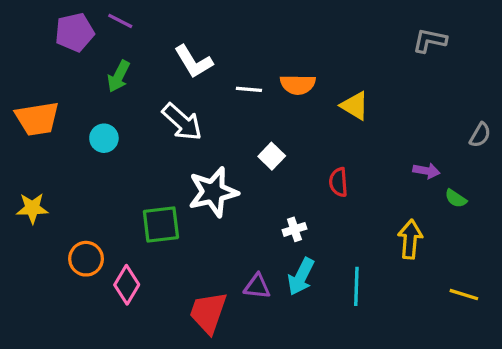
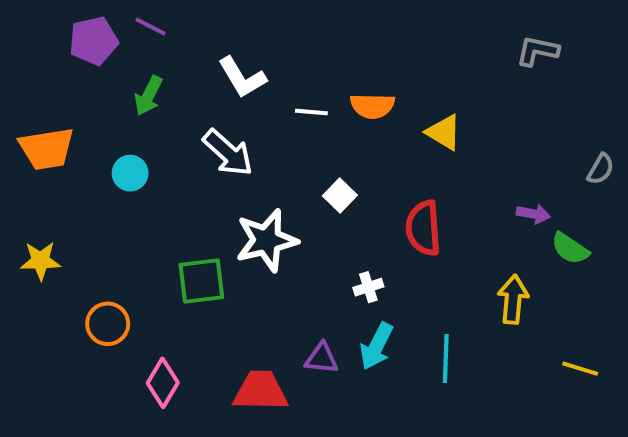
red semicircle: (338, 182) -> (423, 228), size x1.5
green semicircle: (456, 198) -> (570, 248), size x1.4
pink diamond: (127, 285) -> (163, 383), moved
red trapezoid: (208, 312) -> (260, 391), turned 72

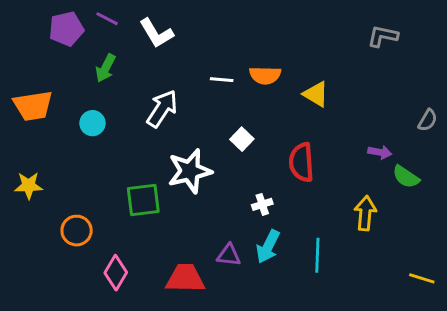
white L-shape: (242, 77) -> (156, 33), moved
white arrow: (228, 153) -> (162, 109), turned -99
yellow line: (580, 369) -> (422, 278), moved

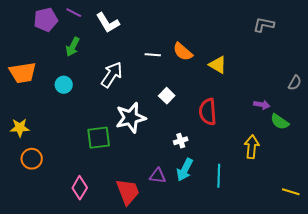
orange semicircle: (265, 75) -> (183, 52), turned 40
orange circle: (77, 231) -> (32, 159), moved
red trapezoid: (185, 278) -> (128, 192), turned 68

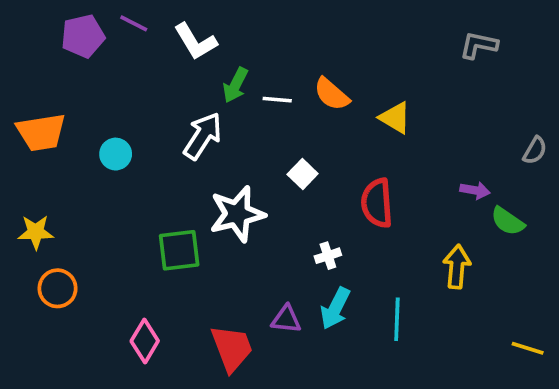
green arrow: (73, 47) -> (235, 85), moved

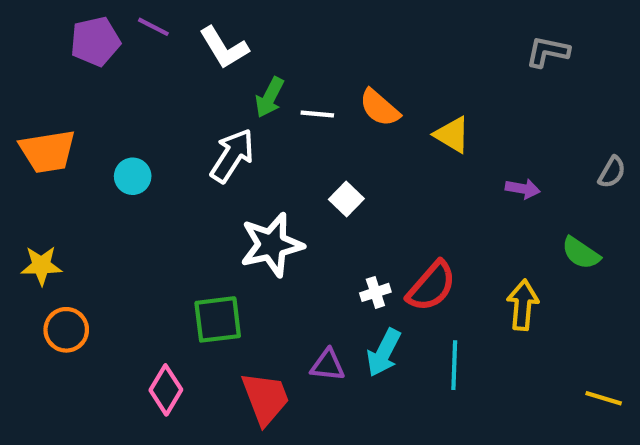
purple arrow: (475, 190) -> (523, 189), moved
red semicircle: (377, 203) -> (431, 286), moved, turned -135
green square: (179, 250) -> (218, 319), moved

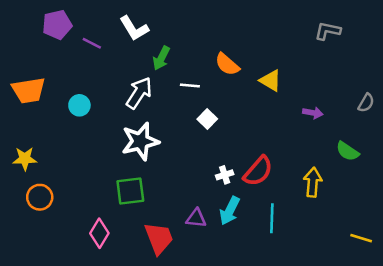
purple line: (153, 27) -> (92, 43), moved
white line: (317, 114) -> (190, 85), moved
white star: (272, 245) -> (140, 141), moved

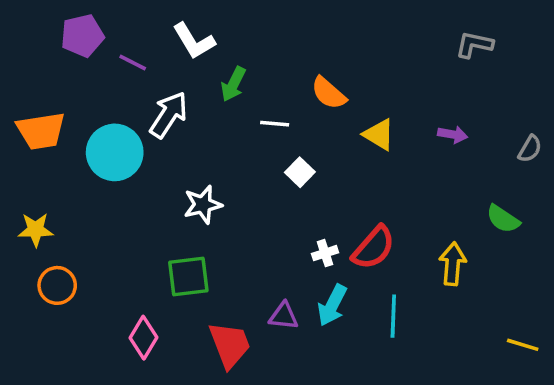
yellow triangle: (271, 81) -> (379, 134), moved
white arrow: (139, 93) -> (169, 115), moved
cyan circle: (79, 105) -> (115, 152), size x1.8
purple arrow: (313, 113) -> (453, 134), moved
white star: (140, 141) -> (203, 205), size x0.7

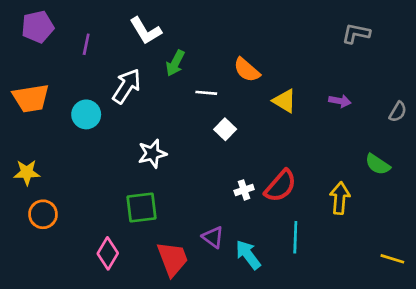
purple pentagon: (82, 36) -> (38, 27), moved
purple line: (133, 63) -> (86, 44), moved, turned 75
cyan circle: (115, 152) -> (86, 114), size x0.7
cyan arrow: (332, 305) -> (248, 255), moved, turned 116
purple triangle: (284, 316) -> (213, 237), turned 30

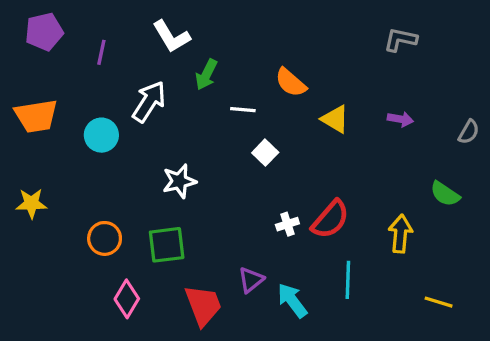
gray L-shape: (356, 33) -> (400, 40), moved
orange circle: (43, 214) -> (105, 238), moved
purple triangle: (213, 237) -> (251, 280), turned 45
yellow line: (392, 259) -> (439, 302), moved

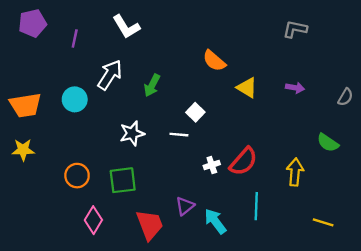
green arrow: (206, 75) -> (152, 85), moved
white line: (243, 110) -> (179, 135), moved
orange trapezoid: (36, 116) -> (25, 105), moved

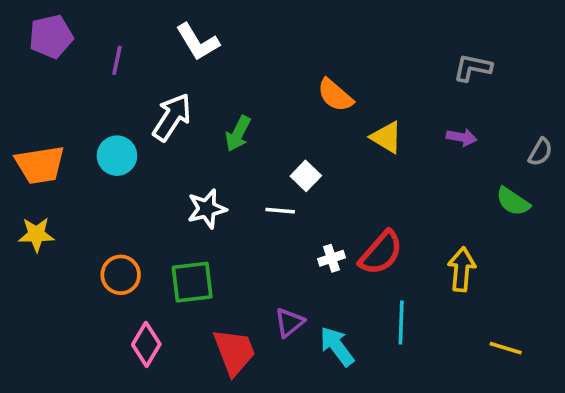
gray L-shape: (295, 29) -> (473, 68), moved
green semicircle: (328, 143) -> (513, 201), moved

